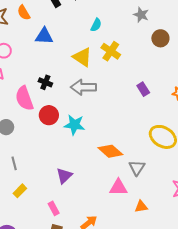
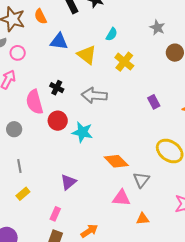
yellow triangle: (82, 57) -> (87, 55), moved
pink rectangle: (54, 208) -> (55, 214), turned 48

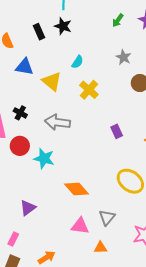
gray triangle: (141, 180) -> (107, 218), moved

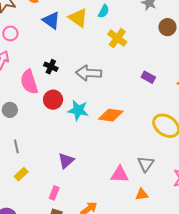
blue triangle: (25, 67) -> (51, 20), turned 30
yellow triangle: (52, 81) -> (78, 18), moved
purple rectangle: (117, 131) -> (148, 77), turned -32
orange diamond: (76, 189) -> (111, 115), moved, turned -35

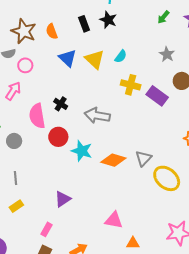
yellow cross: (117, 38) -> (131, 85), turned -30
purple rectangle: (148, 77) -> (157, 96), moved, size x1.5
gray triangle: (146, 164) -> (143, 158), moved

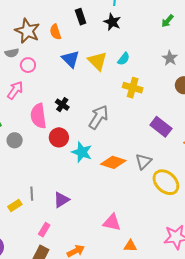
black rectangle: (84, 24) -> (81, 17), moved
purple rectangle: (157, 96) -> (161, 127), moved
gray arrow: (97, 115) -> (98, 117), turned 110
gray line: (16, 178) -> (32, 194), moved

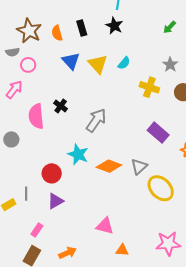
black rectangle: (81, 17) -> (82, 28), moved
yellow cross: (133, 88) -> (149, 87), moved
red circle: (59, 137) -> (52, 173), moved

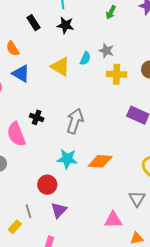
green arrow: (170, 27) -> (111, 12), moved
black rectangle: (82, 28) -> (33, 23), moved
blue triangle: (71, 61) -> (21, 74), moved
gray star: (170, 65) -> (106, 51), moved
gray triangle: (139, 167) -> (137, 199), moved

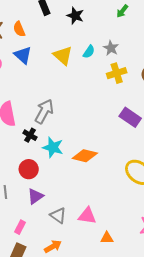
yellow cross: (116, 74) -> (117, 73), turned -30
black cross: (37, 117) -> (30, 135), moved
gray arrow: (75, 121) -> (44, 111), moved
gray triangle: (137, 199) -> (58, 215), moved, turned -36

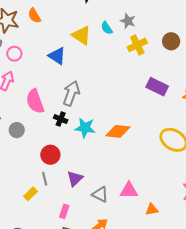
cyan semicircle: (89, 52) -> (107, 28), turned 120
blue triangle: (23, 55) -> (57, 56), moved
red circle: (29, 169) -> (50, 155), moved

